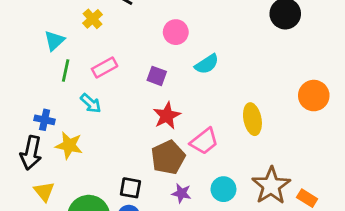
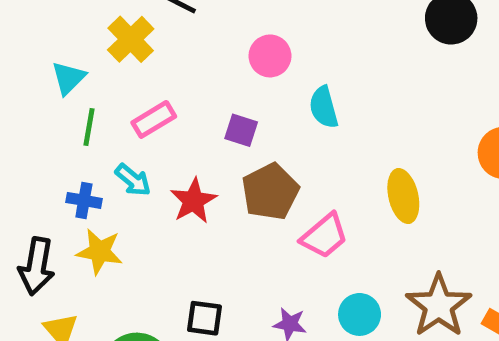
yellow cross: (93, 19) -> (131, 39), size x1.4
cyan semicircle: (207, 64) -> (324, 107), turned 110
red star: (167, 116) -> (193, 201), moved
blue cross: (45, 120) -> (84, 200), moved
brown pentagon: (168, 157) -> (270, 192), moved

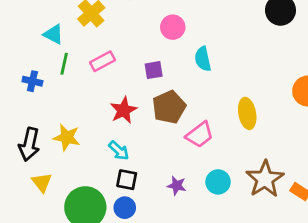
cyan triangle: (68, 78) -> (53, 34), turned -50
purple square: (241, 130) -> (154, 70), turned -30
cyan arrow: (133, 180) -> (119, 151), moved
blue cross: (84, 200) -> (32, 81), moved

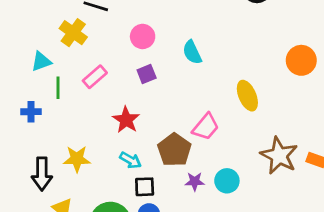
pink circle: (173, 27) -> (143, 36), moved
cyan triangle: (53, 34) -> (41, 61), turned -35
brown pentagon: (169, 107) -> (174, 150), moved
cyan circle: (218, 182) -> (227, 181), moved

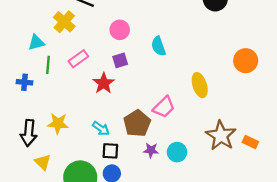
red star: (126, 120) -> (104, 83), moved

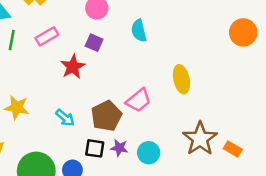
purple square: (120, 60) -> (94, 43), turned 35
orange circle: (246, 61) -> (243, 32), moved
black square: (110, 151) -> (95, 148), moved

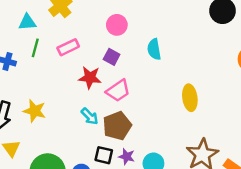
red star: (73, 67) -> (90, 78), turned 30
pink trapezoid: (139, 100) -> (118, 91), moved
cyan arrow: (65, 118) -> (90, 116), moved

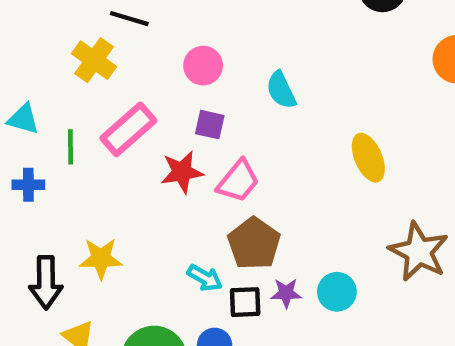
cyan triangle: (27, 22) -> (23, 119), moved, turned 36
pink rectangle: (68, 47) -> (128, 129), size x1.4
cyan arrow: (90, 116) -> (205, 278), moved

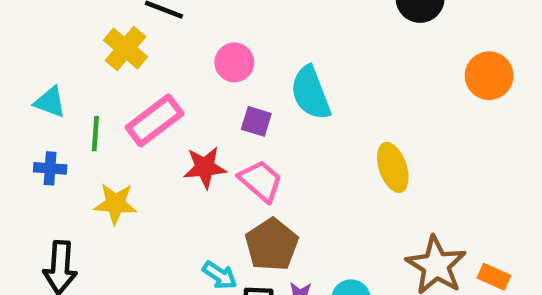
cyan semicircle: (281, 90) -> (311, 93), size x1.4
purple square: (210, 125) -> (256, 121), moved
pink trapezoid: (238, 181) -> (261, 181), turned -93
yellow star: (101, 259) -> (115, 204), moved

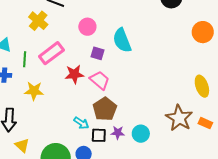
yellow ellipse: (393, 167) -> (202, 86), moved

